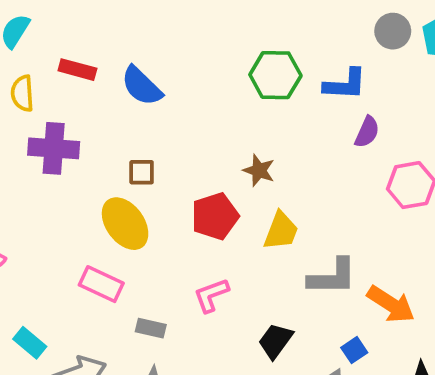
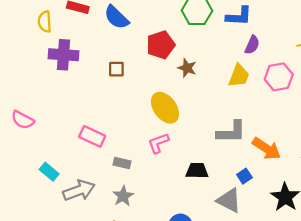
red pentagon: (215, 216) -> (161, 45), moved
yellow ellipse: (125, 224) -> (165, 108), moved
yellow trapezoid: (281, 231) -> (239, 76), moved
black trapezoid: (275, 341) -> (197, 171), turned 55

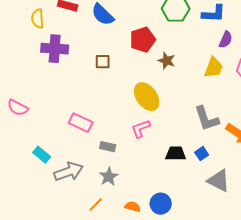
gray L-shape: (231, 132) -> (207, 119), turned 72
blue square: (244, 176) -> (202, 154), moved
gray triangle: (229, 200) -> (219, 181), moved

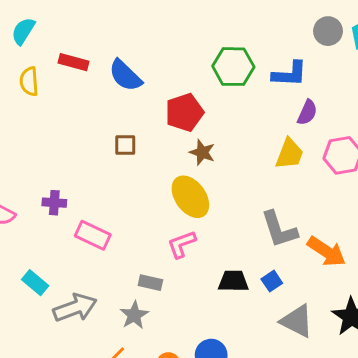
purple cross: (55, 49) -> (54, 203), moved, size x0.6
brown star: (167, 61) -> (202, 152), moved
gray rectangle: (108, 147) -> (150, 283), moved

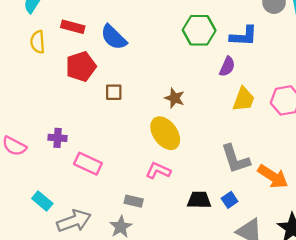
red pentagon: (184, 112) -> (81, 66), moved
purple semicircle: (307, 112) -> (227, 66), moved
pink L-shape: (182, 244) -> (158, 171), turned 45

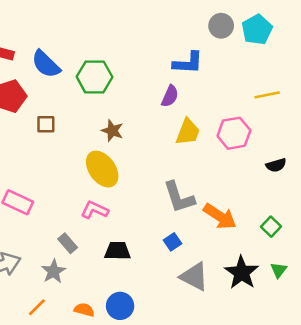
green hexagon: (199, 30) -> (94, 77), moved
black trapezoid: (199, 200) -> (117, 251), moved
gray rectangle: (134, 201) -> (68, 243), turned 36

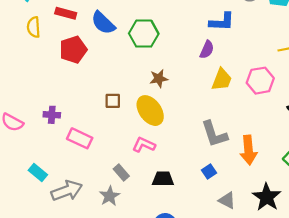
brown square: (46, 124) -> (113, 101), moved
brown star: (112, 131) -> (159, 78), turned -30
orange arrow: (220, 216) -> (249, 150), turned 52
gray triangle: (194, 276) -> (227, 200), size x0.7

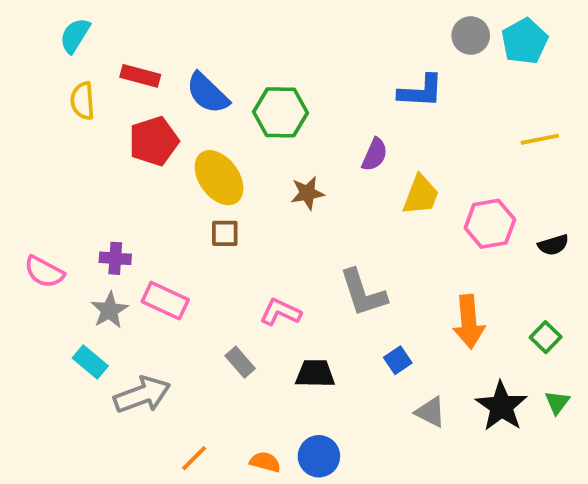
purple semicircle: (207, 50) -> (375, 155), moved
pink hexagon: (260, 81) -> (490, 224), moved
yellow ellipse: (150, 111) -> (219, 178), moved
gray L-shape: (214, 134) -> (363, 293), moved
gray star: (110, 196) -> (110, 310), moved

